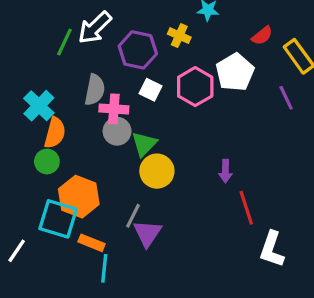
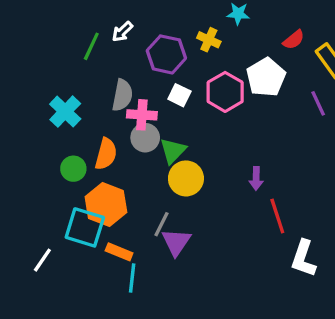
white arrow: (95, 28) -> (122, 32), size x0.6
orange semicircle: (55, 133) -> (106, 154), moved

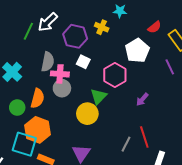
white arrow: (122, 32) -> (48, 22), size x1.5
pink hexagon: (225, 92) -> (115, 75), moved
green triangle: (173, 151) -> (99, 96), moved
purple arrow: (256, 178) -> (142, 99), moved, turned 40
gray line: (161, 224) -> (126, 144), moved

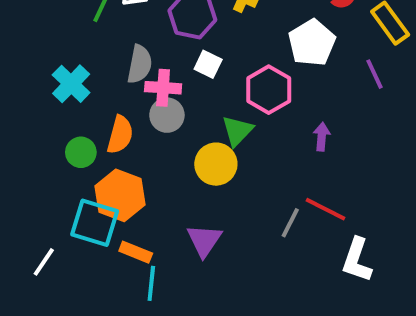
purple arrow: (142, 99) -> (322, 137), turned 144
red line: (144, 137) -> (326, 209), turned -45

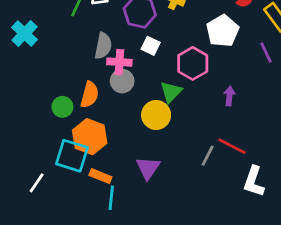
cyan cross: (71, 84) -> (24, 34), moved

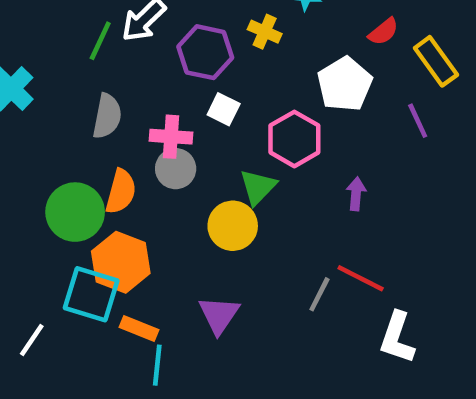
gray semicircle: (103, 46) -> (107, 116), moved
green circle: (62, 107) -> (75, 212), size x1.6

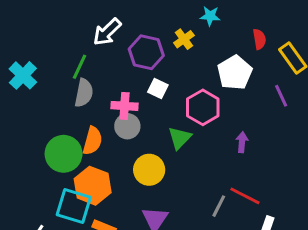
yellow cross: (265, 32) -> (184, 39), turned 30
red semicircle: (383, 32) -> (259, 39), turned -60
green line: (100, 41) -> (79, 67), moved
yellow circle: (233, 226) -> (149, 170), moved

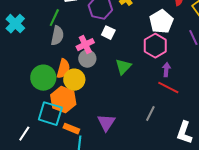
pink cross: (124, 106) -> (85, 45), turned -30
pink hexagon: (203, 107) -> (155, 46), moved
yellow circle: (149, 170) -> (74, 80), moved
red line: (245, 196) -> (168, 88), moved

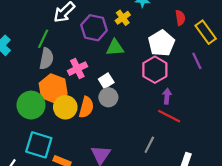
white square: (108, 33) -> (106, 81), moved, turned 32
gray circle: (87, 59) -> (108, 97), moved
green triangle: (123, 67) -> (115, 48), moved, turned 42
orange semicircle: (63, 69) -> (86, 107), moved
orange hexagon: (63, 100) -> (53, 88), moved

